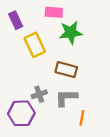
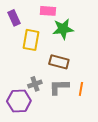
yellow rectangle: (35, 45) -> (31, 40), turned 35
orange line: (82, 118) -> (81, 89), moved

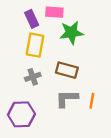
purple rectangle: (14, 18) -> (32, 19), moved
gray cross: (35, 84) -> (33, 77), moved

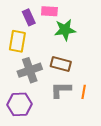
yellow rectangle: (35, 45) -> (17, 41), moved
gray cross: (33, 77) -> (30, 70), size x1.6

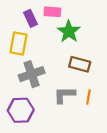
green star: (65, 30) -> (69, 31), turned -30
brown rectangle: (61, 64) -> (80, 64), moved

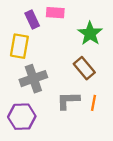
green star: (69, 31) -> (90, 33), moved
brown rectangle: (80, 64) -> (84, 68), turned 35

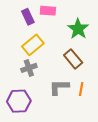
yellow rectangle: (19, 46) -> (33, 45), moved, turned 40
gray cross: (33, 79) -> (29, 68), size x0.7

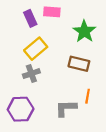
brown rectangle: (73, 59) -> (79, 64), turned -36
gray L-shape: (59, 87) -> (66, 108), moved

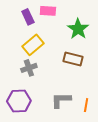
orange line: (88, 96) -> (86, 105), moved

